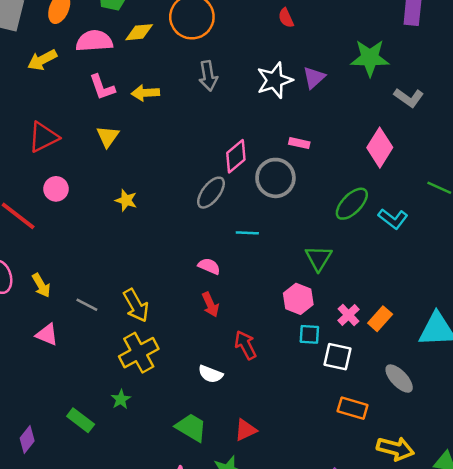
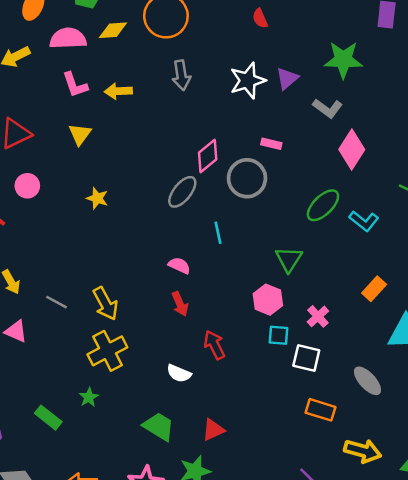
gray L-shape: (409, 98) -> (328, 108), moved
cyan line: (247, 233) -> (218, 233), turned 75
orange rectangle: (380, 319) -> (374, 289), moved

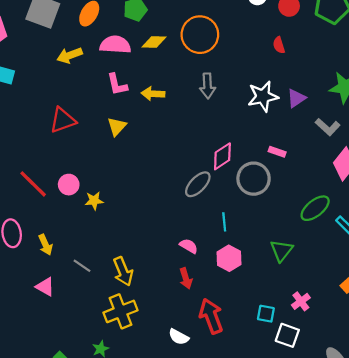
pink circle: (27, 186) -> (69, 185), moved
yellow star: (97, 198) -> (94, 201), moved, turned -30
pink hexagon: (268, 300) -> (229, 258), moved
red arrow: (214, 345) -> (211, 316), size x1.4

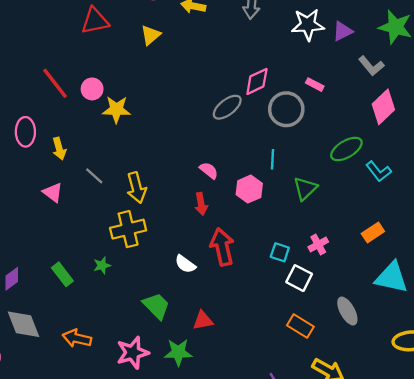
yellow star: (94, 201) -> (116, 109), size x1.4
cyan line: (224, 222) -> (273, 159), moved

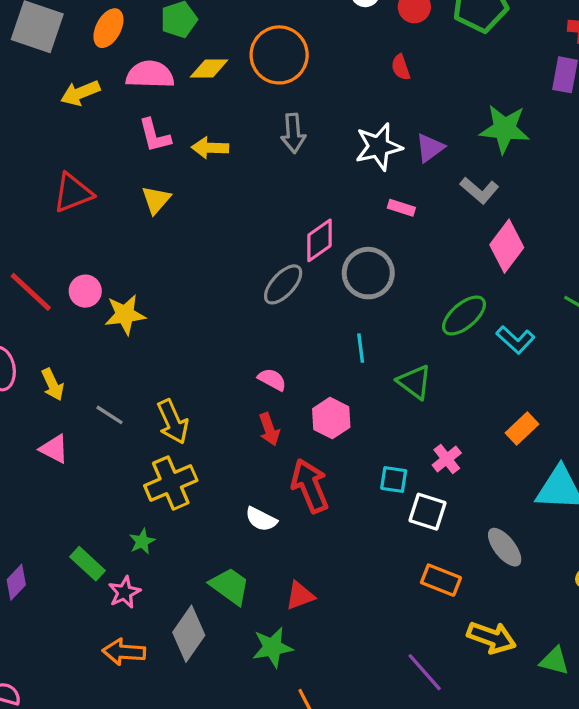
pink rectangle: (315, 85) -> (401, 208), moved
pink hexagon: (249, 189) -> (331, 418), moved
green triangle: (305, 189) -> (414, 382), turned -30
gray diamond: (23, 324) -> (189, 634), moved, turned 66
pink star: (133, 353) -> (124, 592), moved, size x0.7

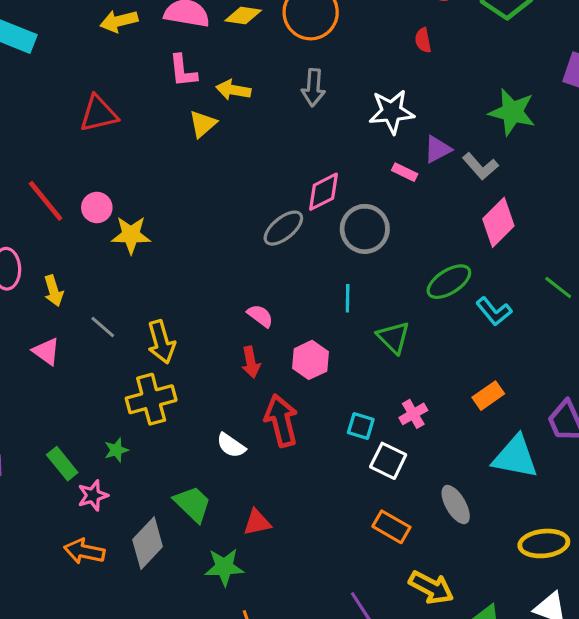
purple triangle: (430, 148) -> (438, 149), moved
yellow triangle: (156, 200) -> (203, 124), moved

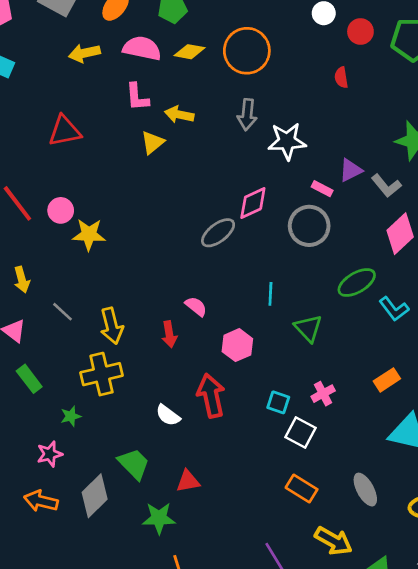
white star: (392, 112) -> (287, 141), moved
gray circle: (365, 229) -> (309, 226), moved
red arrow: (251, 362) -> (169, 334), moved
green rectangle: (62, 464) -> (29, 379), moved
gray ellipse: (456, 505) -> (365, 490), moved

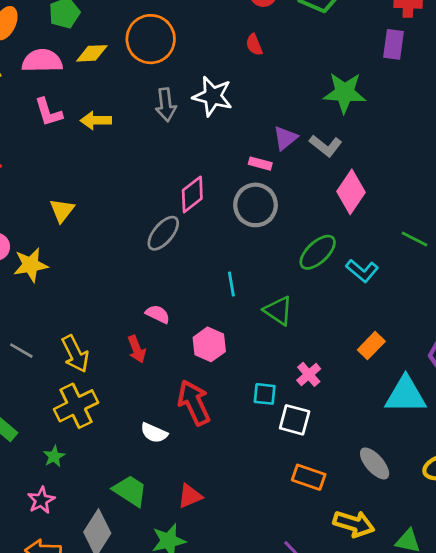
white star: (287, 141) -> (213, 96), moved, turned 30
yellow triangle: (153, 142) -> (62, 210), moved

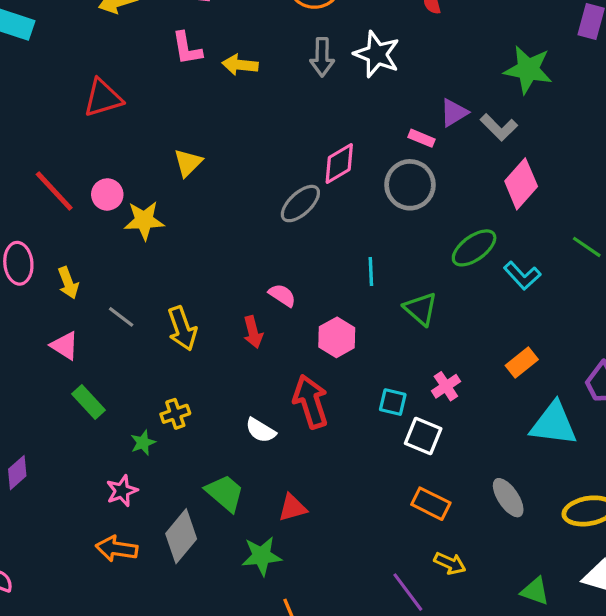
yellow cross: (76, 406) -> (175, 414), moved, size x0.6
yellow arrow: (354, 524) -> (450, 563), moved, size x0.7

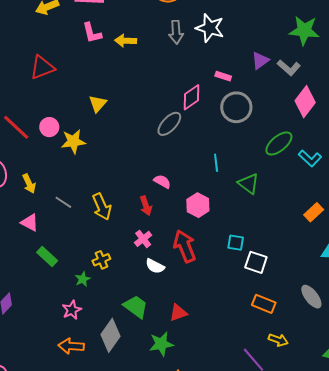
pink rectangle: (421, 138) -> (223, 76), moved
pink cross: (446, 386) -> (143, 239), moved

